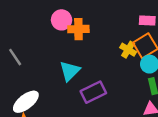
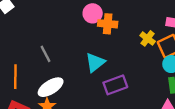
yellow cross: (128, 50) -> (148, 38), moved
gray line: (15, 57) -> (45, 54), moved

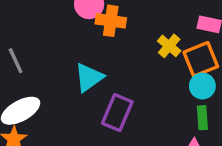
purple rectangle: (115, 85) -> (117, 113), turned -50

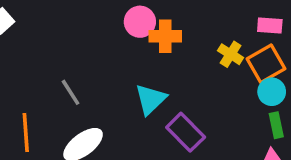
purple rectangle: (117, 113) -> (186, 132), turned -60

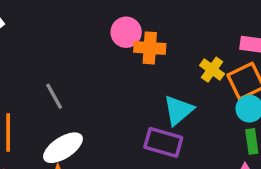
cyan triangle: (151, 99) -> (178, 110), moved
purple rectangle: (186, 132) -> (163, 142), turned -33

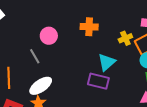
pink circle: (126, 32) -> (49, 36), moved
yellow cross: (212, 70) -> (125, 38), turned 32

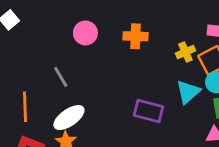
pink circle: (49, 36) -> (85, 33), moved
cyan triangle: (107, 62) -> (188, 92), moved

